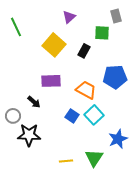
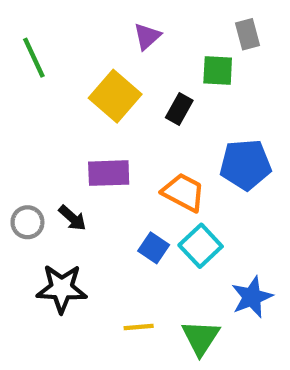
gray circle: (13, 116) -> (27, 222), moved
yellow line: (66, 161) -> (139, 327), moved

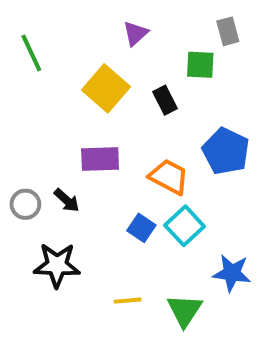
black rectangle: (179, 109) -> (165, 100), turned -56
blue pentagon: (245, 165) -> (226, 151), turned 30
blue star: (252, 297) -> (232, 273), turned 30

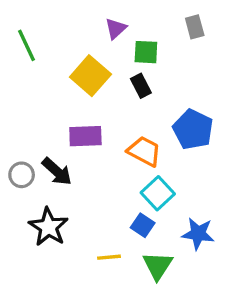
green square: (200, 65) -> (146, 52), moved
black arrow: (67, 200) -> (57, 171), size x1.4
blue square: (141, 228) -> (143, 225), moved
black star: (57, 265) -> (48, 227), turned 30

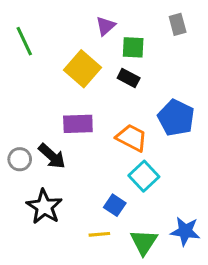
black rectangle: (141, 86) -> (129, 78), turned -35
blue square: (143, 225) -> (115, 205), moved
blue star: (198, 234) -> (185, 231), moved

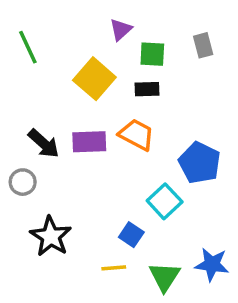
gray rectangle: (178, 24) -> (203, 45), moved
black rectangle: (129, 78) -> (147, 89), turned -30
blue pentagon: (176, 118) -> (200, 163), moved
orange trapezoid: (132, 138) -> (137, 135), moved
black arrow: (52, 156) -> (44, 143), moved

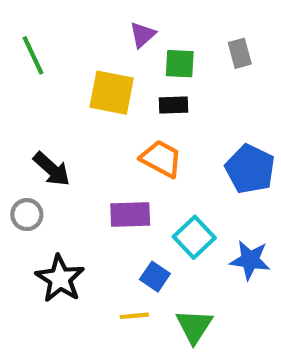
yellow square: (94, 79) -> (112, 93), turned -30
purple rectangle: (89, 142) -> (130, 215), moved
blue pentagon: (200, 163) -> (250, 169), moved
blue star: (212, 264) -> (250, 260), moved

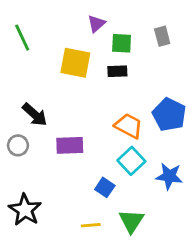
orange trapezoid: (161, 159) -> (129, 126), moved
purple rectangle: (130, 215) -> (70, 145), moved
black star: (60, 279) -> (25, 210), moved
yellow line: (134, 316) -> (91, 225), moved

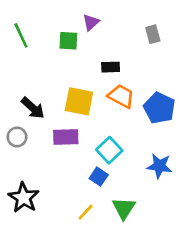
green square: (122, 43) -> (68, 41), moved
yellow square: (75, 63) -> (79, 101), moved
orange trapezoid: (129, 126) -> (121, 96), moved
cyan square: (131, 161) -> (109, 150), moved
yellow line: (91, 225) -> (86, 212), turned -42

